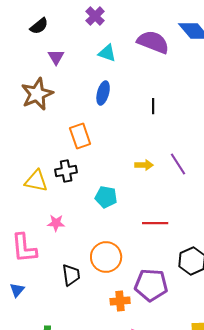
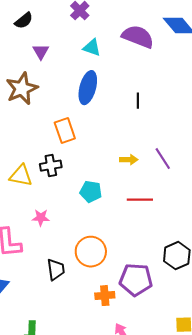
blue ellipse: (103, 93) -> (88, 88), size x1.4
red line: (155, 223) -> (140, 200), moved

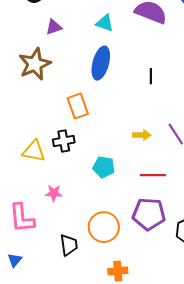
purple triangle: (41, 52) -> (54, 27), turned 42
purple pentagon: (136, 280) -> (149, 214), moved

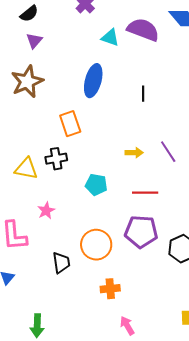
cyan triangle: (105, 23) -> (110, 38), moved
purple triangle: (54, 27) -> (34, 41), moved, turned -30
pink star: (54, 193) -> (46, 211), turned -30

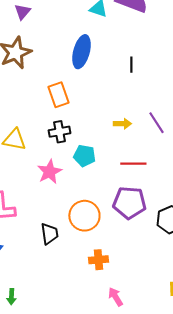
black cross: (56, 159) -> (59, 132), moved
pink star: (46, 211) -> (49, 172), moved, size x1.4
green arrow: (37, 326) -> (11, 297), moved, size x0.7

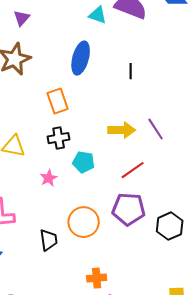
yellow arrow: (122, 124) -> (122, 130), size x1.5
red line: (133, 164) -> (133, 170), turned -35
pink star: (49, 172) -> (49, 178), size x0.7
orange cross: (98, 260) -> (97, 278), moved

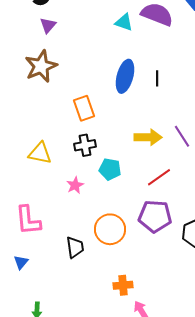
blue ellipse: (81, 58) -> (125, 76), moved

